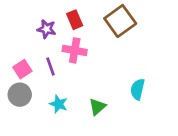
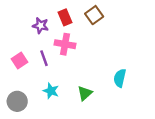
brown square: (120, 21) -> (94, 15), moved, size x0.7
gray circle: (20, 95) -> (17, 101), moved

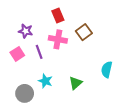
brown square: (94, 15) -> (84, 32), moved
purple star: (41, 26) -> (26, 31), moved
gray circle: (17, 101) -> (25, 93), moved

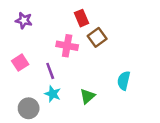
red rectangle: (58, 15) -> (82, 18), moved
purple star: (26, 31) -> (24, 20), moved
purple line: (39, 52) -> (50, 71), moved

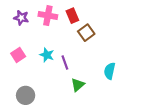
pink cross: (67, 46) -> (48, 16), moved
purple line: (50, 71) -> (65, 62), moved
cyan star: (53, 94) -> (47, 55), moved

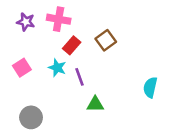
red rectangle: (72, 16) -> (72, 45), moved, turned 64
cyan semicircle: (110, 71) -> (150, 87), moved
green triangle: (78, 85) -> (95, 104), turned 40

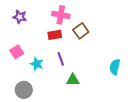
pink cross: (59, 19) -> (61, 15), moved
red rectangle: (72, 45) -> (55, 35), turned 40
cyan star: (57, 68) -> (37, 64), moved

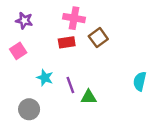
pink square: (17, 52) -> (18, 51), moved
purple line: (61, 59) -> (70, 85), moved

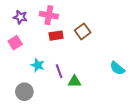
pink cross: (74, 18) -> (49, 15), moved
cyan semicircle: (140, 81) -> (117, 68), turned -63

